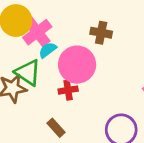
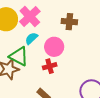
pink cross: (37, 32) -> (30, 16), moved
pink circle: (77, 65) -> (54, 47), size x0.7

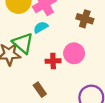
pink circle: (54, 47) -> (74, 53), moved

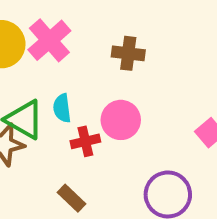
cyan semicircle: (41, 27) -> (62, 108), moved, turned -56

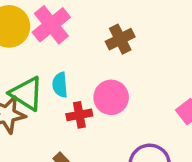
brown cross: (128, 53) -> (120, 39), turned -36

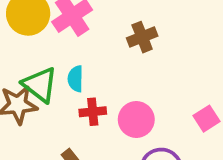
pink circle: (111, 97) -> (136, 119), moved

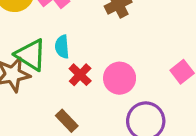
red cross: (93, 112) -> (80, 75), turned -35

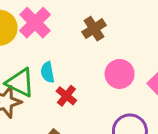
pink circle: (120, 78) -> (120, 74), moved

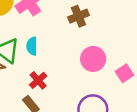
red cross: (66, 96) -> (38, 80), moved

